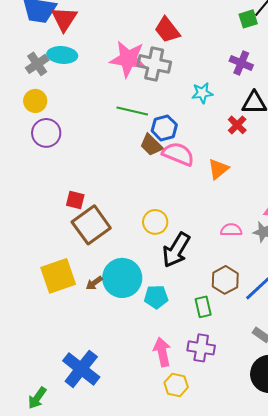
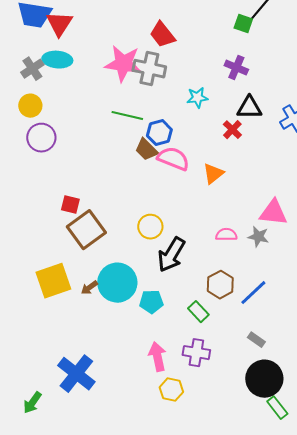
green square: (248, 19) -> (243, 24), turned 36
green rectangle: (203, 307) -> (198, 312), turned -30

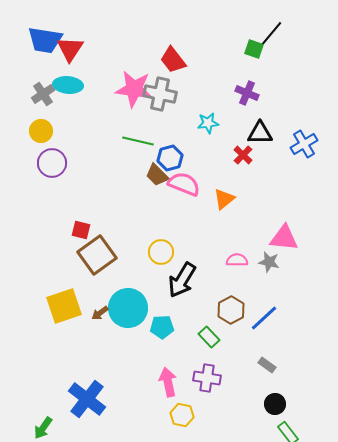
black circle: (264, 379) -> (275, 404), size x0.6

